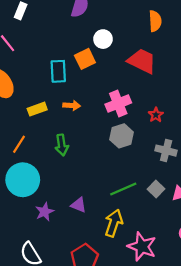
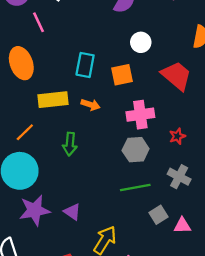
orange square: (85, 59) -> (122, 75), moved
yellow rectangle: (37, 109) -> (53, 100), size x1.4
green line: (123, 189) -> (135, 188), moved
purple star: (45, 212) -> (35, 210), size x1.5

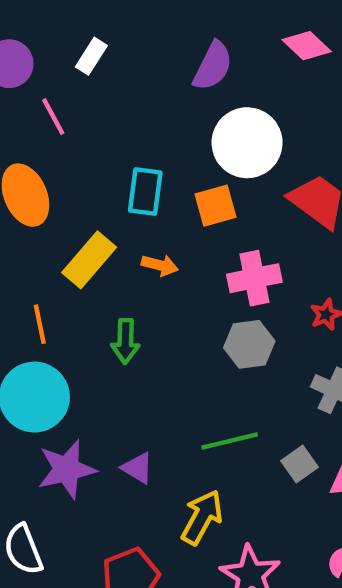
white circle: (141, 42) -> (247, 143), size x1.8
yellow rectangle: (53, 100) -> (89, 260), turned -40
orange line: (25, 132) -> (40, 324), turned -54
green line: (135, 188) -> (230, 441), moved

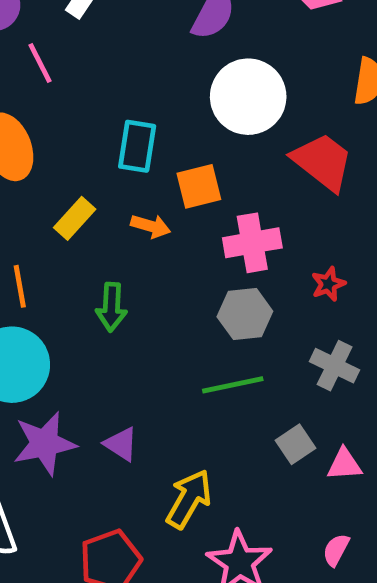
orange square: (216, 206) -> (199, 186), moved
yellow rectangle: (89, 260) -> (75, 218), size x0.7
green line: (230, 441) -> (233, 385), moved

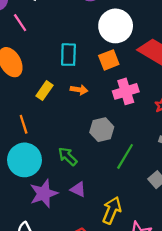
orange square: (199, 186) -> (109, 60), moved
green arrow: (112, 307) -> (68, 156), moved, turned 138
gray hexagon: (245, 314) -> (102, 130), moved
green line: (233, 385) -> (125, 156), turned -40

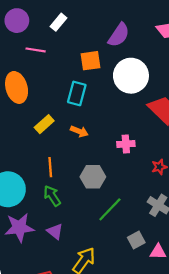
pink line: (20, 23) -> (36, 50), turned -60
orange square: (109, 60) -> (90, 61), moved
pink cross: (126, 91) -> (126, 144), size x0.7
orange line: (24, 124) -> (50, 167), moved

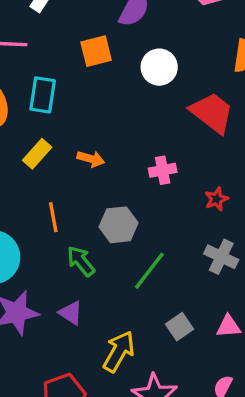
white circle: (131, 76) -> (159, 67), size x0.7
cyan rectangle: (77, 93) -> (43, 95), moved
green arrow: (52, 196) -> (81, 261), moved
gray square: (136, 240) -> (180, 327), moved

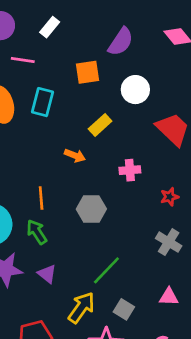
yellow rectangle: (37, 154) -> (100, 125), moved
green arrow: (81, 261) -> (37, 232), moved
green line: (149, 271) -> (106, 270), moved
gray square: (180, 327) -> (124, 309), moved, turned -30

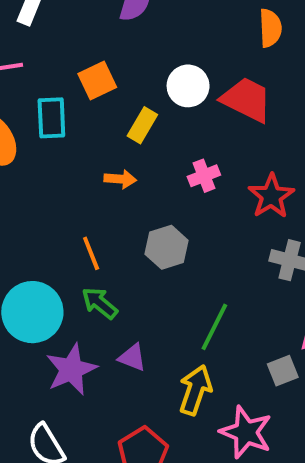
orange square: (88, 72) -> (97, 80), moved
white circle: (135, 90) -> (188, 86), moved
red star: (170, 197) -> (271, 196), size x1.6
gray square: (124, 309) -> (283, 371), moved, turned -36

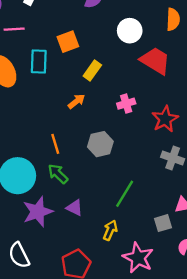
white circle: (188, 86) -> (130, 31), moved
orange arrow: (120, 179) -> (76, 101), turned -48
yellow arrow: (195, 390) -> (110, 230), size x0.7

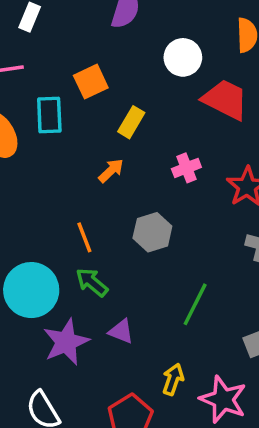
yellow arrow: (110, 230) -> (173, 379), moved

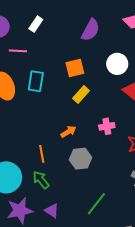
orange square: (91, 82) -> (75, 68), moved
orange arrow: (111, 171) -> (68, 132), moved

